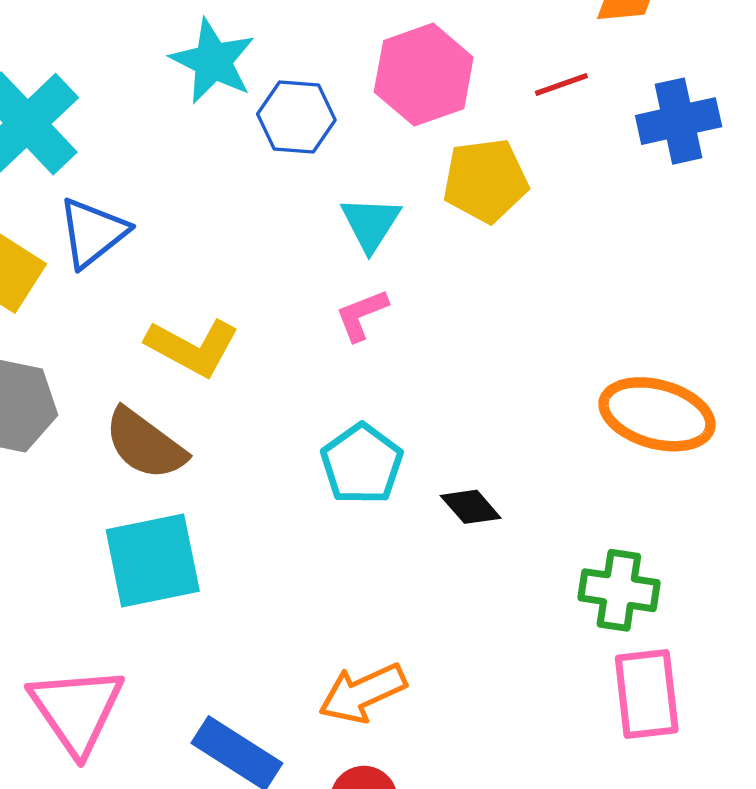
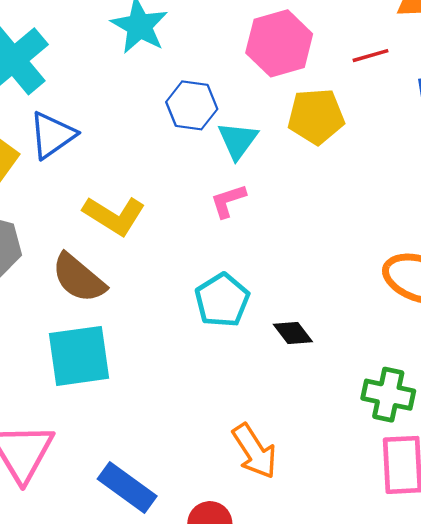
blue hexagon: (296, 117) -> (192, 105), moved
orange arrow: (363, 693) -> (255, 451), moved, turned -102

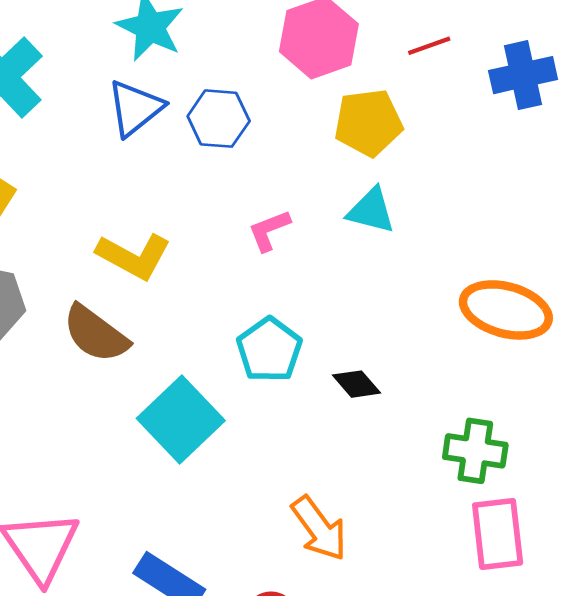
blue triangle: (52, 135) -> (135, 108), moved
cyan triangle: (238, 140) -> (371, 211), moved, turned -48
cyan square: (79, 356) -> (181, 419), moved, turned -32

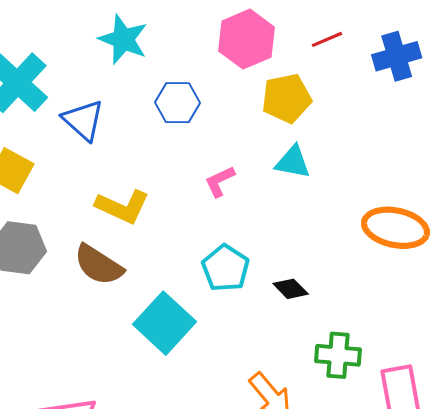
blue triangle: (135, 108) -> (83, 120), moved, turned -36
green cross: (475, 451) -> (338, 355), moved

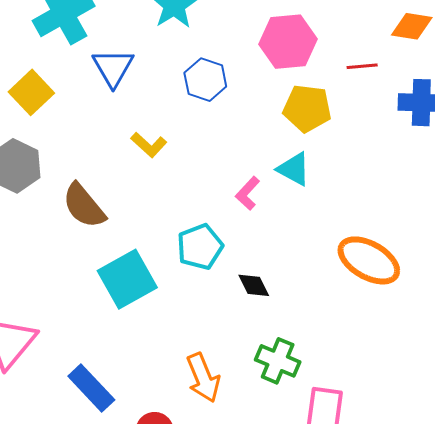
pink L-shape: (220, 181) -> (248, 193), moved, turned -40
yellow L-shape: (122, 207) -> (149, 145), moved, size x0.7

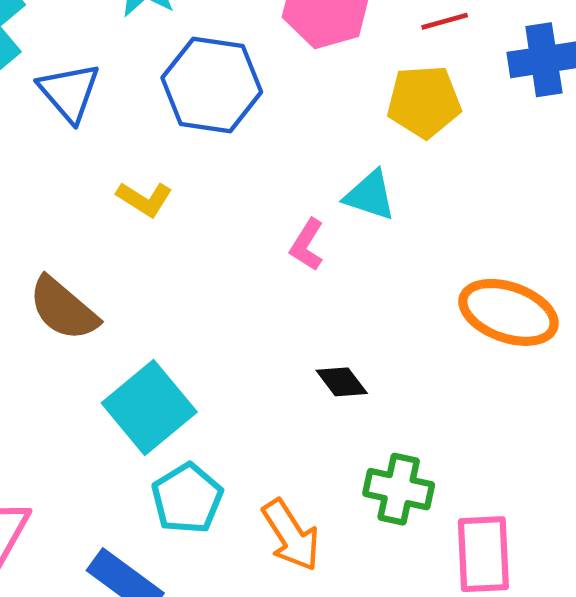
blue hexagon: (205, 80) -> (212, 85), size x1.5
yellow pentagon: (307, 108) -> (424, 102), moved
cyan pentagon: (200, 247) -> (187, 498), moved

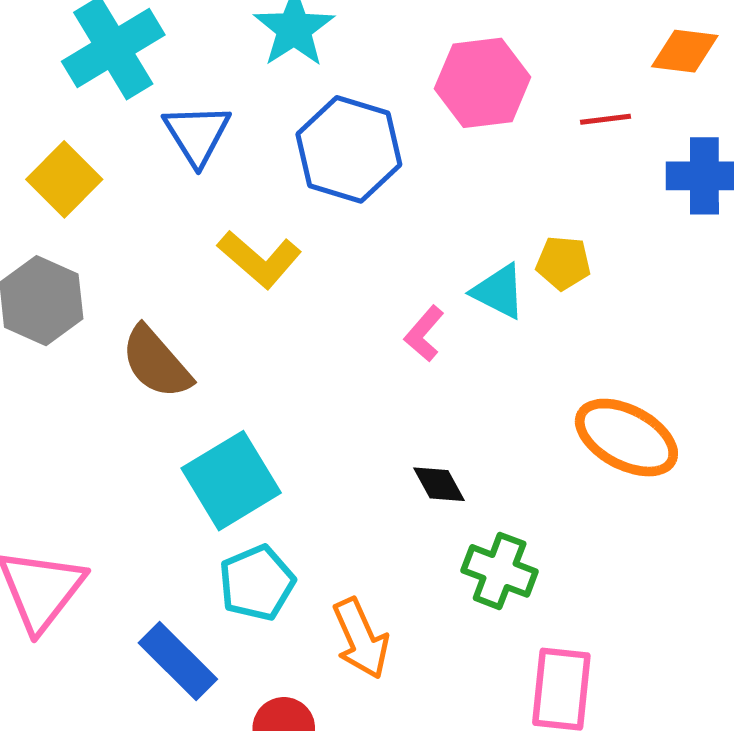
yellow pentagon: (424, 102) -> (563, 263), moved, size x0.7
yellow L-shape: (144, 199) -> (260, 259), size x1.4
green cross: (399, 489) -> (500, 571), moved

